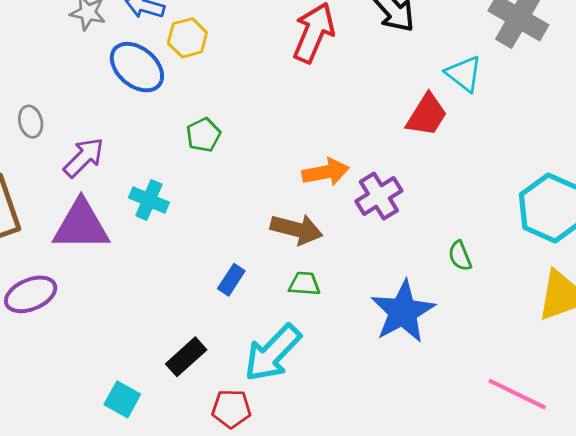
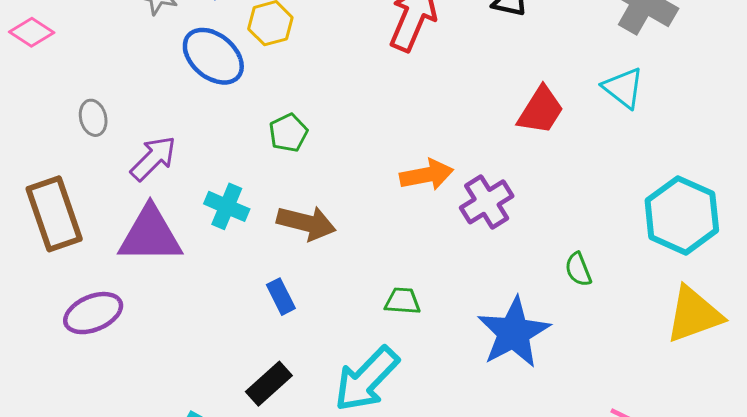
cyan triangle: (464, 74) -> (623, 88), moved
brown arrow: (296, 229) -> (306, 223), moved
blue rectangle: (231, 280) -> (281, 297), moved, turned -60

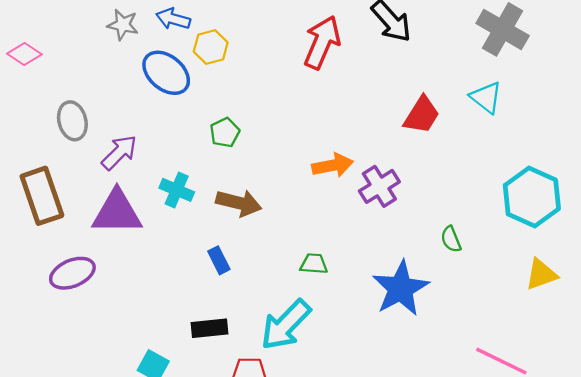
gray ellipse: (93, 118) -> (72, 121), size x1.4
yellow triangle: (694, 315) -> (541, 274), size x0.7
black rectangle: (269, 384) -> (210, 328), turned 36

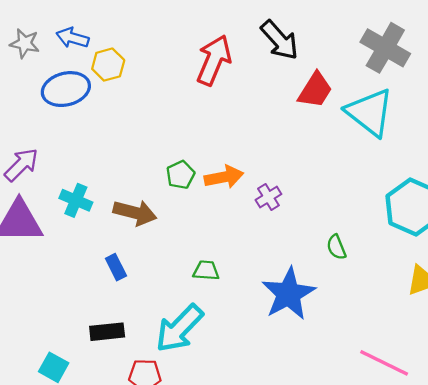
blue ellipse: (166, 73) -> (66, 89), turned -54
cyan triangle: (486, 97) -> (370, 112), size x1.6
red trapezoid: (422, 115) -> (315, 90), moved
green pentagon: (225, 133) -> (181, 175), moved
purple cross: (379, 186) -> (268, 197), size x0.7

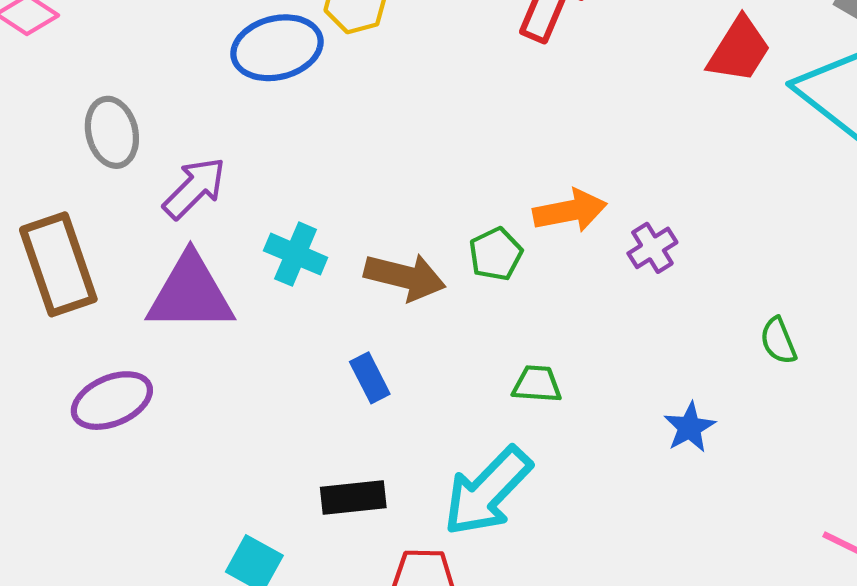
green pentagon: (181, 175) -> (496, 254), moved
blue star: (288, 294) -> (690, 427), size x0.5

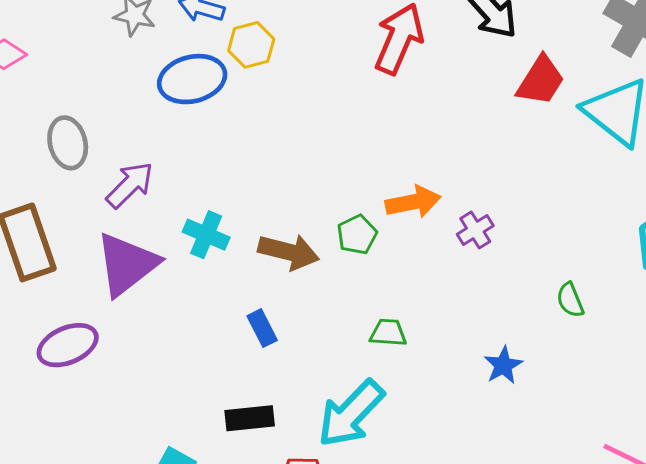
purple triangle: (190, 293) -> (127, 264), turned -38

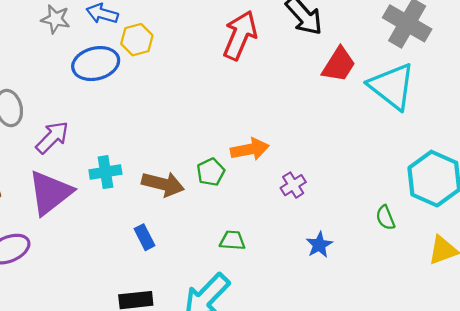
purple cross: (475, 230) -> (293, 185), moved
cyan cross: (206, 235) -> (105, 172), turned -32
green semicircle: (570, 300) -> (385, 218), moved
blue star: (503, 365) -> (319, 245), moved

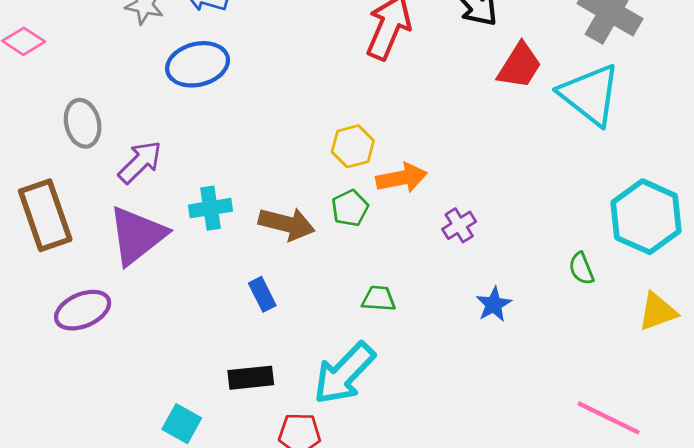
yellow hexagon: (137, 40) -> (353, 146), moved

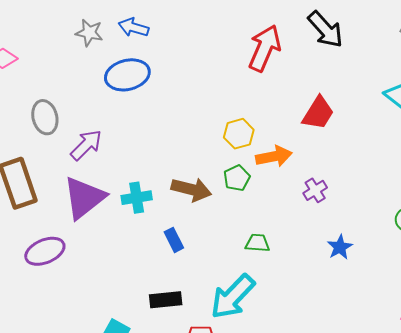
red trapezoid: (520, 66) -> (318, 113), moved
cyan cross: (210, 208) -> (137, 198), moved

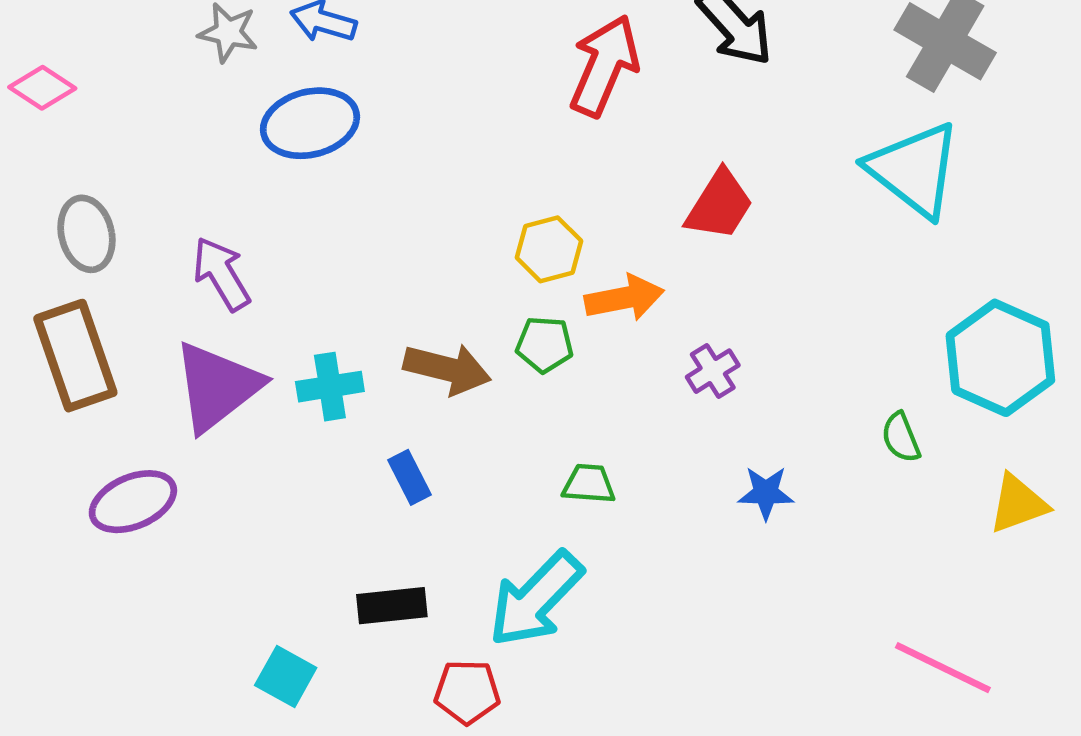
gray ellipse: (45, 117) -> (86, 234), moved
purple arrow: (86, 145) -> (221, 274), turned -76
green pentagon: (237, 178) -> (545, 344), turned 30
blue star: (340, 247) -> (766, 493), turned 30

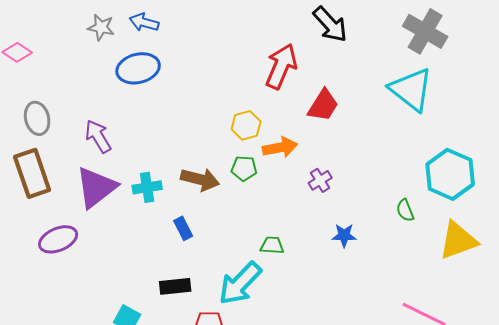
red arrow: (604, 66) -> (281, 66), moved
green trapezoid: (589, 484) -> (272, 245), moved
yellow triangle: (1018, 504) -> (458, 240), size x1.4

